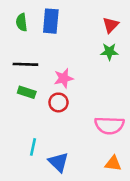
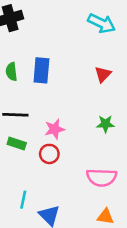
green star: (109, 52) -> (105, 124), moved

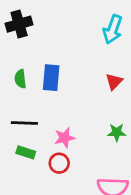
cyan arrow: (102, 23) -> (113, 29), turned 84

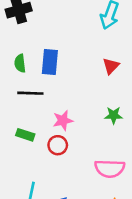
black line: (24, 123) -> (30, 93), moved

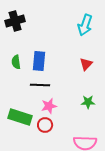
black line: (30, 93) -> (40, 85), moved
green rectangle: (25, 135) -> (20, 117), size x1.6

